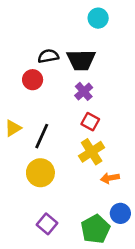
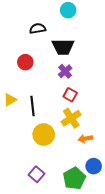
cyan circle: (98, 18) -> (68, 10), moved
black semicircle: (48, 56) -> (38, 29), moved
black line: (42, 136) -> (32, 106), turned -30
yellow circle: (40, 173) -> (44, 135), moved

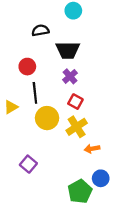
black line: (32, 106) -> (35, 93), moved
yellow circle: (44, 135) -> (47, 118), moved
purple square: (37, 174) -> (28, 164), moved

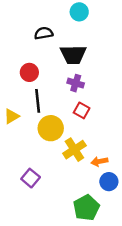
purple cross: (70, 76) -> (76, 83), turned -32
yellow cross: (77, 127) -> (74, 150), moved
blue circle: (101, 178) -> (109, 182), moved

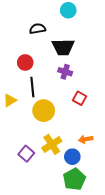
red square: (82, 110) -> (79, 98), moved
yellow cross: (74, 150) -> (52, 144), moved
blue circle: (109, 182) -> (72, 157), moved

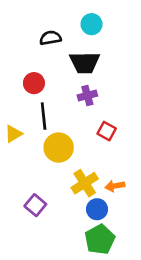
cyan circle: (68, 10) -> (92, 24), moved
purple cross: (65, 72) -> (87, 95), turned -32
yellow cross: (52, 144) -> (85, 183), moved

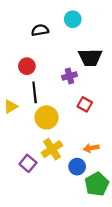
black trapezoid: (85, 63) -> (90, 57), moved
yellow cross: (85, 183) -> (52, 149), moved
green pentagon: (100, 239) -> (97, 184), moved

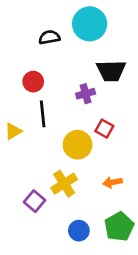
cyan circle: (73, 19) -> (90, 24), size x1.6
yellow circle: (47, 117) -> (78, 145), moved
blue circle: (77, 167) -> (79, 231), moved

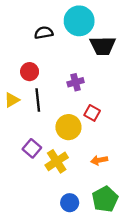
black trapezoid: (111, 71) -> (103, 46), moved
yellow triangle: (13, 131) -> (12, 100), moved
purple square: (35, 201) -> (32, 148), moved

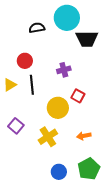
purple square: (32, 148) -> (16, 126), moved

